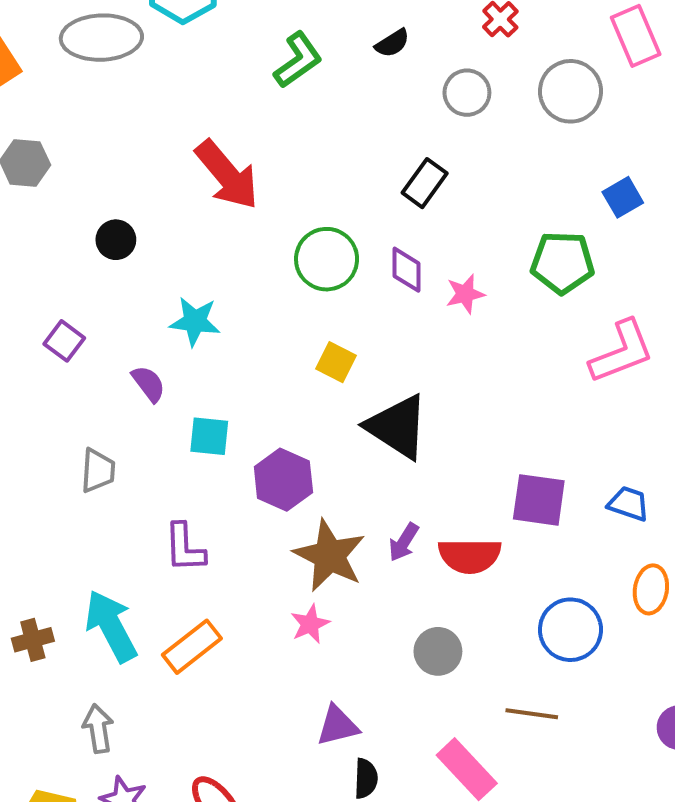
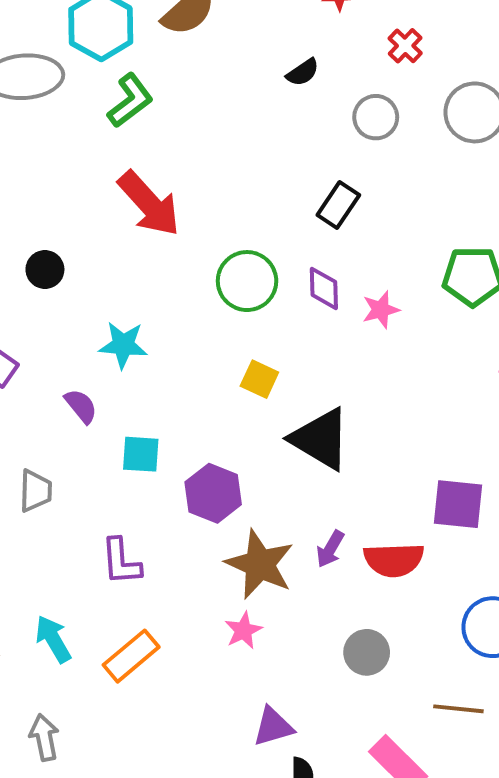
green L-shape: (298, 60) -> (130, 101), moved
cyan arrow: (111, 626) -> (53, 639), size x0.7

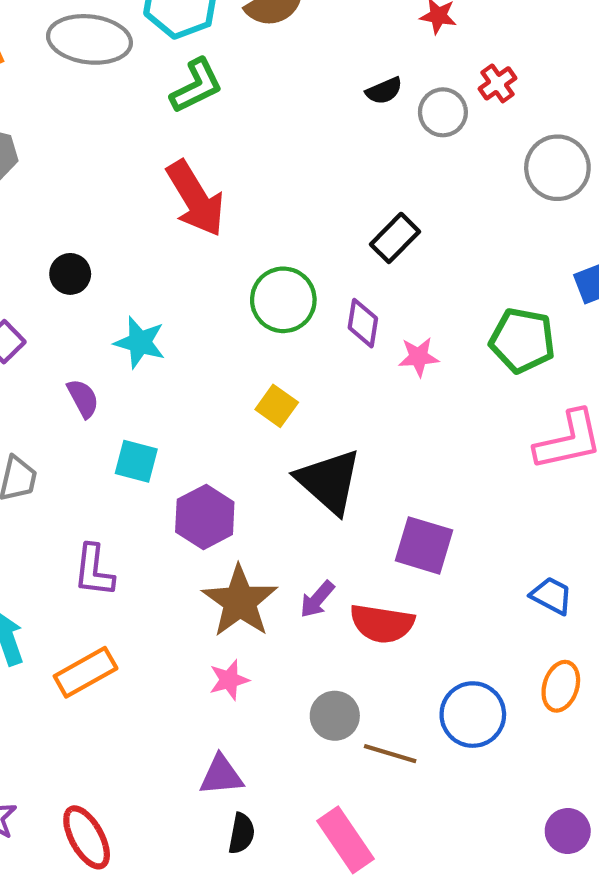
gray circle: (376, 117) -> (443, 112), moved
black circle: (45, 269) -> (70, 274), moved
purple square: (458, 504) -> (424, 545), moved
pink star: (243, 630) -> (229, 680), moved
brown line: (458, 709) -> (390, 754), moved

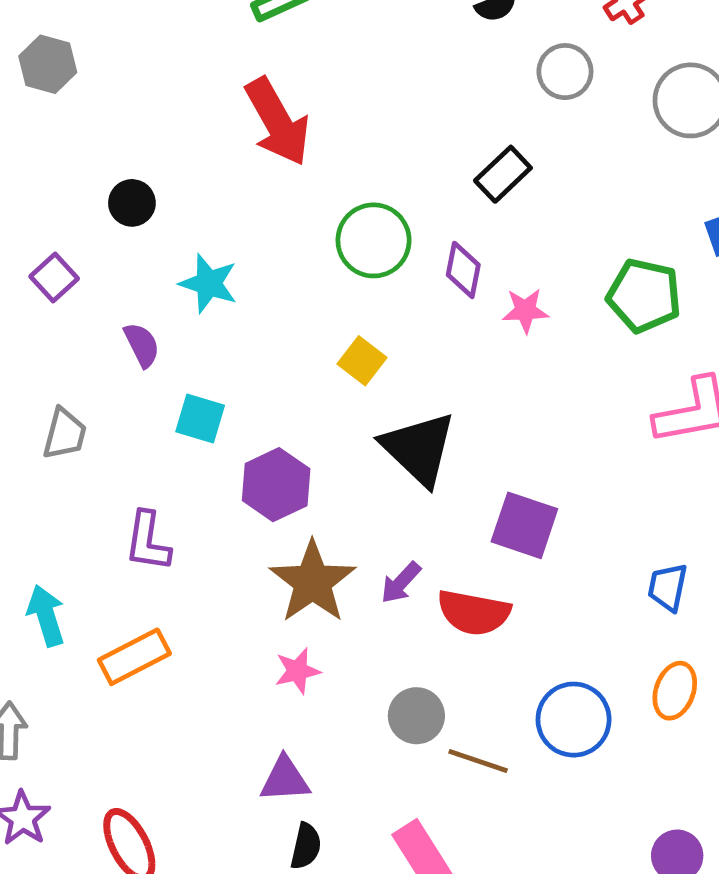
gray circle: (443, 112) -> (565, 72), moved
blue trapezoid: (552, 596) -> (668, 587), turned -108

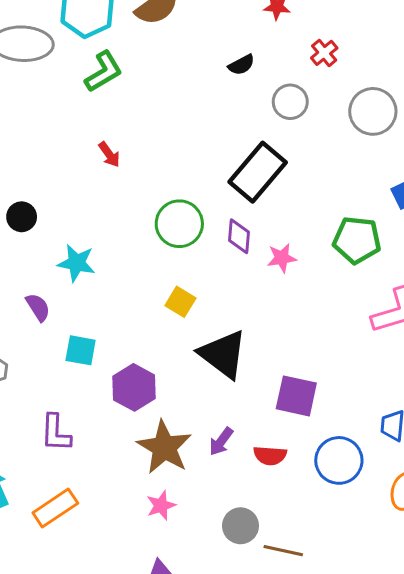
red arrow: (277, 122) -> (109, 154), size x0.5
black rectangle: (503, 174) -> (258, 172), size x1.6
red semicircle: (474, 613) -> (270, 455), size x0.7
blue circle: (574, 720) -> (339, 460), moved

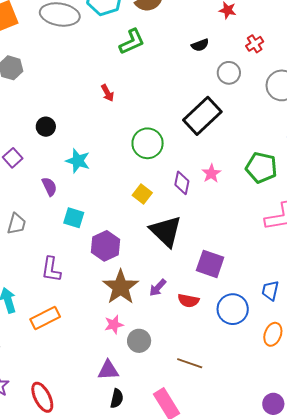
green L-shape: (104, 72) -> (132, 42), moved
purple diamond: (239, 236) -> (182, 183), moved
pink star: (282, 258) -> (211, 173), turned -30
gray circle: (241, 526) -> (139, 341), moved

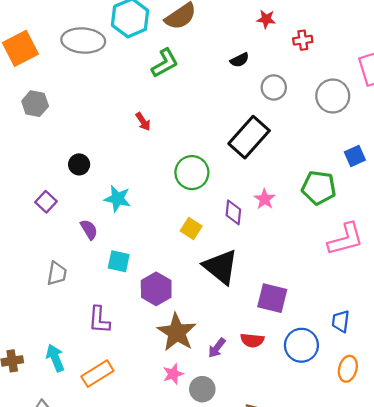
red cross: (255, 44) -> (303, 40), moved, turned 30
purple arrow: (158, 288) -> (217, 348), moved

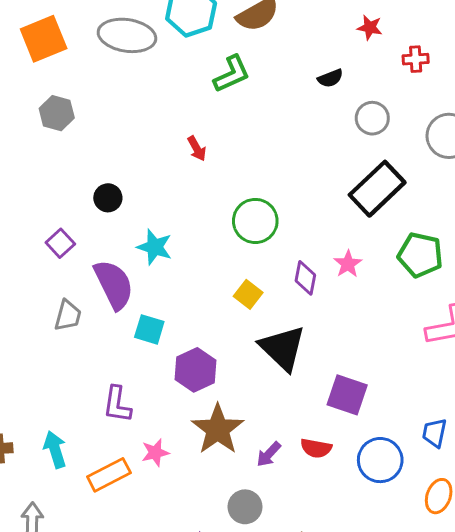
black rectangle: (249, 137) -> (377, 189), moved
purple semicircle: (89, 230) -> (114, 284), size x1.8
gray trapezoid: (57, 273) -> (68, 316), moved
pink star: (173, 374) -> (155, 453), moved

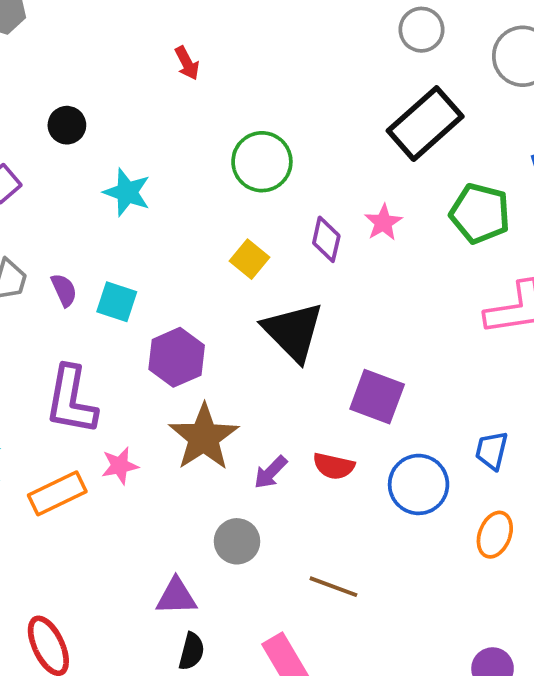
purple semicircle: (114, 284) -> (64, 290), moved, size x0.5
purple L-shape: (117, 404) -> (71, 400), size x1.4

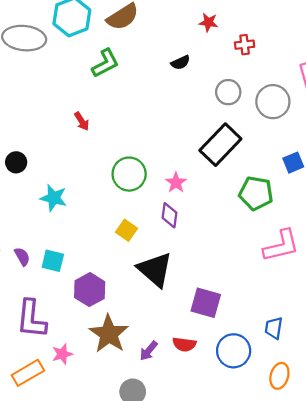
gray circle: (422, 30) -> (228, 92), moved
pink star: (383, 222) -> (176, 183), moved

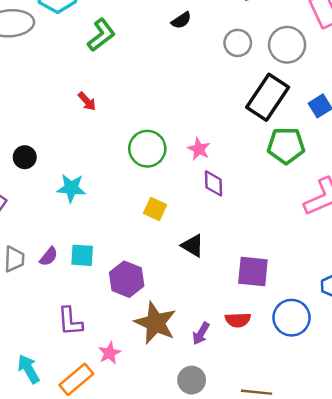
black rectangle: (220, 145) -> (268, 97), moved
purple diamond: (169, 215) -> (213, 183), moved
purple semicircle: (22, 257) -> (49, 256), turned 78
black triangle: (155, 270) -> (193, 246), size x0.6
purple L-shape: (31, 319) -> (70, 321), size x0.7

